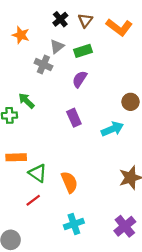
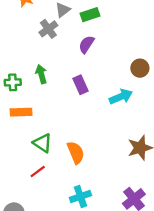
gray cross: (43, 64) -> (48, 29), turned 30
green arrow: (26, 101) -> (41, 74), moved, turned 30
orange rectangle: (16, 157) -> (21, 112), moved

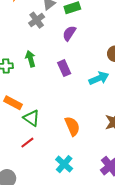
orange rectangle: (21, 112) -> (13, 103), moved, turned 30
orange semicircle: (76, 153) -> (72, 126), moved
cyan cross: (80, 196) -> (64, 164), turned -30

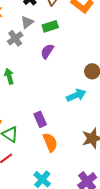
purple rectangle: (64, 68) -> (40, 119), moved

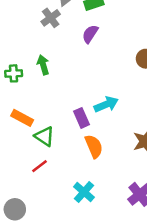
cyan arrow: (76, 95) -> (106, 104), moved

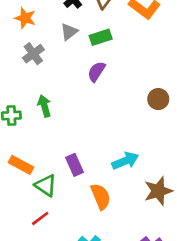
gray cross: (51, 18) -> (33, 54), moved
cyan arrow: (106, 104) -> (125, 161), moved
purple rectangle: (82, 118) -> (75, 165), moved

